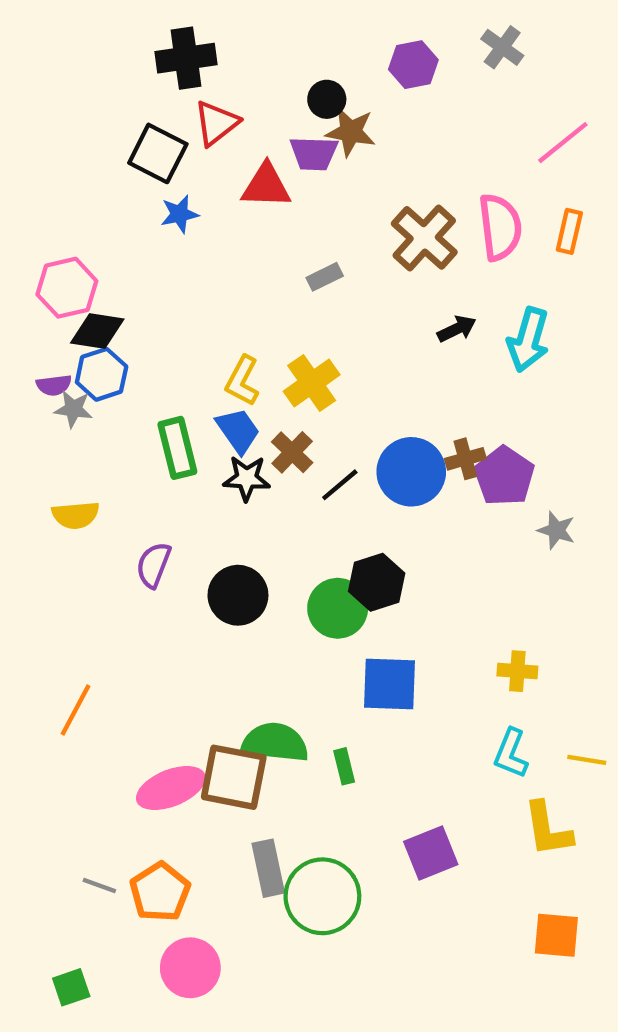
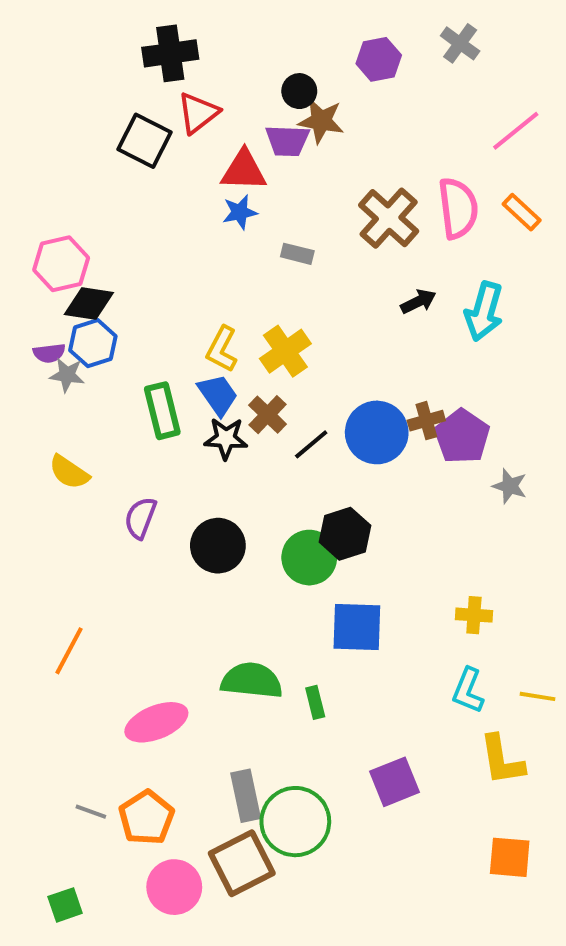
blue star: (180, 214) -> (240, 212), moved
orange rectangle: (569, 231) -> (522, 212), turned -60
gray rectangle: (325, 277) -> (297, 254), turned 40
yellow semicircle: (76, 515) -> (69, 472), turned 39
brown square: (234, 777) -> (242, 863), moved, turned -38

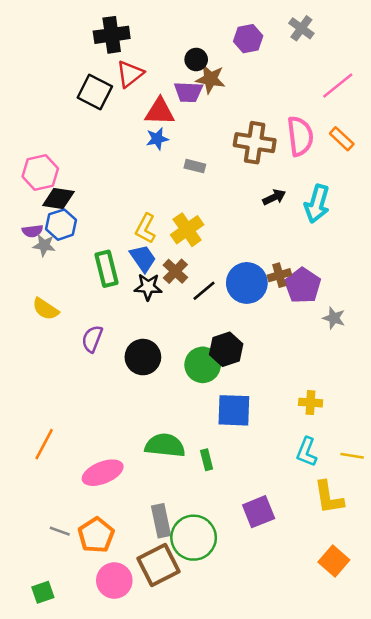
brown cross: (389, 218) -> (255, 143), turned -33
orange line: (69, 651) -> (44, 444), moved
orange square: (510, 857) -> (334, 561), turned 36

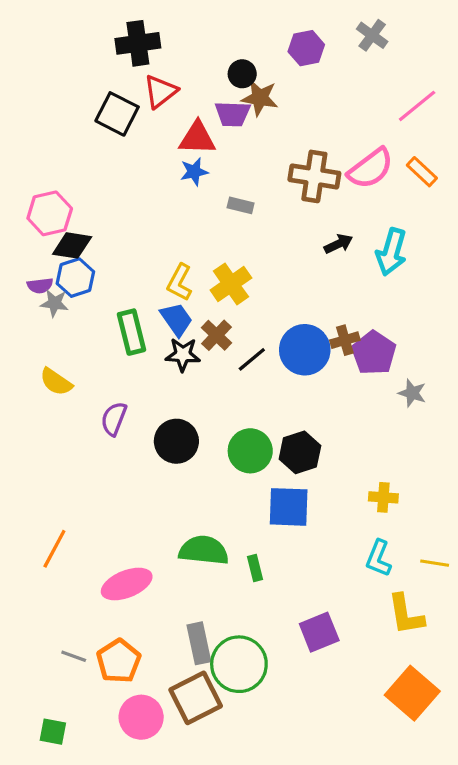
pink semicircle: (300, 136) -> (371, 168), turned 60
black hexagon: (226, 349) -> (300, 452), moved
orange square: (334, 561) -> (412, 693), size x1.4
green square: (43, 592) -> (53, 732), turned 30

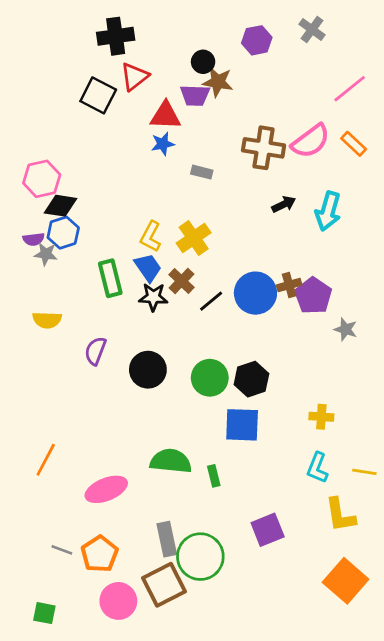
yellow semicircle: (56, 382) -> (47, 320), turned -32

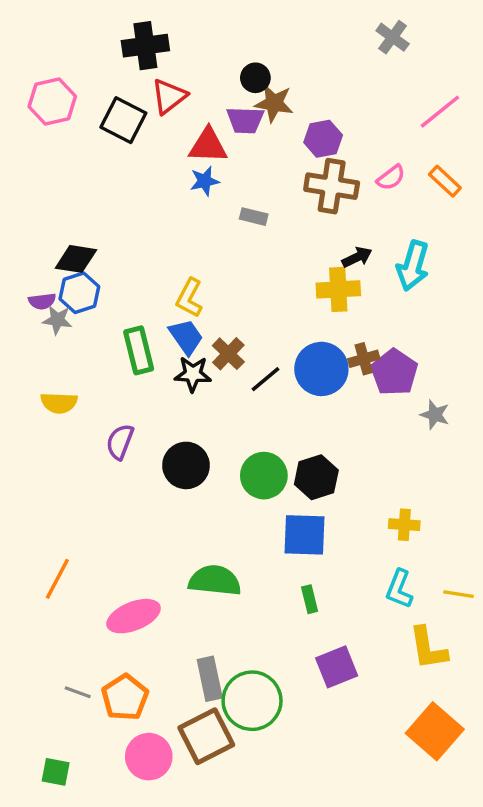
purple hexagon: (257, 40) -> (323, 139), moved
pink semicircle: (311, 141) -> (391, 178), size x0.6
pink hexagon: (42, 179) -> (52, 101), moved
yellow cross: (194, 238) -> (338, 289), moved, turned 32
green rectangle: (214, 476) -> (310, 599), moved

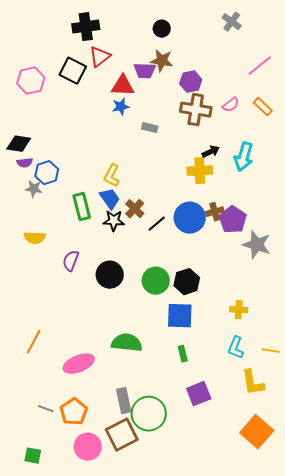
black circle: (255, 78) -> (162, 29), moved
pink hexagon: (52, 101) -> (31, 81), moved
black diamond: (76, 259) -> (19, 144), moved
purple semicircle: (42, 301) -> (25, 163), moved
gray star: (435, 415) -> (257, 245), size x1.6

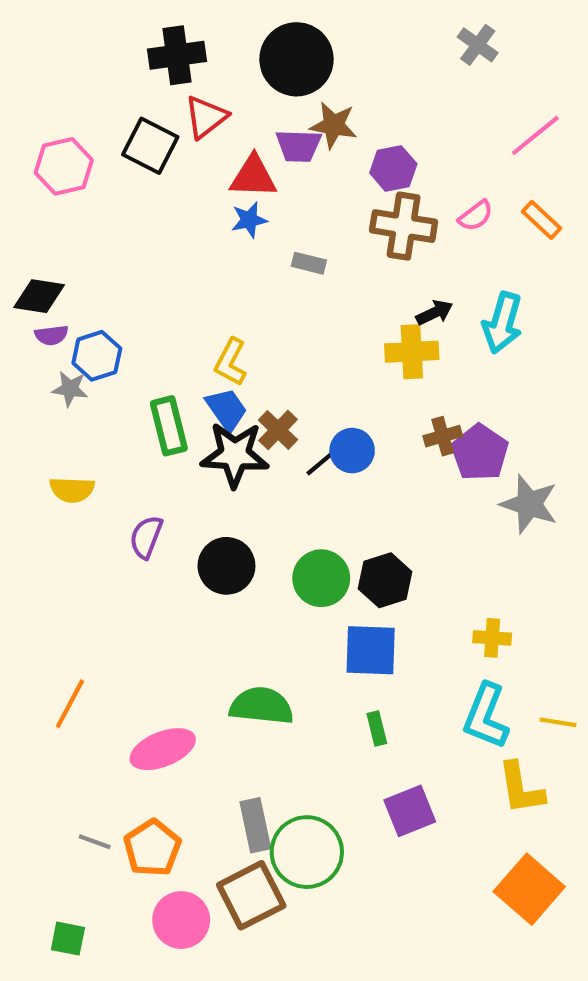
black circle: (162, 29) -> (296, 59), moved, size x2.0
blue circle: (190, 218) -> (352, 451), moved, size x0.7
black star: (114, 221) -> (235, 455), size x1.5
cyan L-shape: (236, 348) -> (486, 716), size x1.4

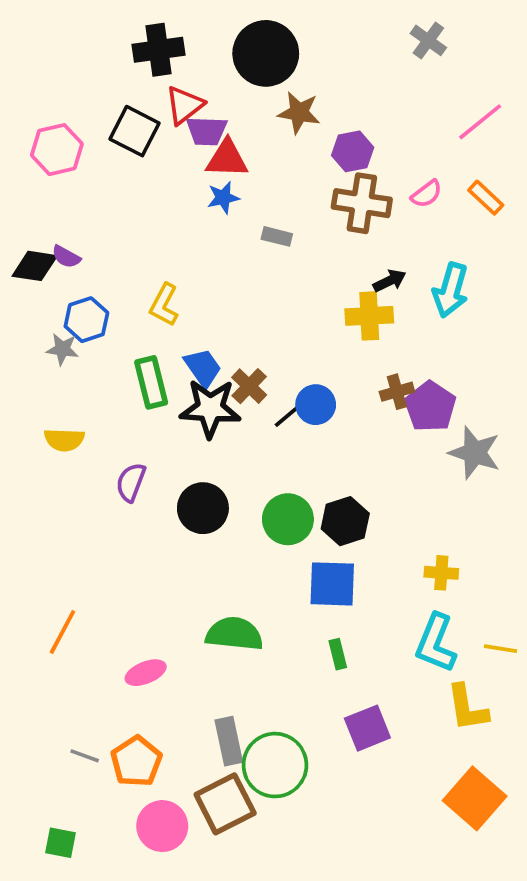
purple trapezoid: (299, 146) -> (207, 131), moved
purple semicircle: (51, 335) -> (66, 257), moved, turned 36
yellow L-shape: (231, 362) -> (164, 305), moved
pink ellipse: (163, 749) -> (146, 673), size x0.7

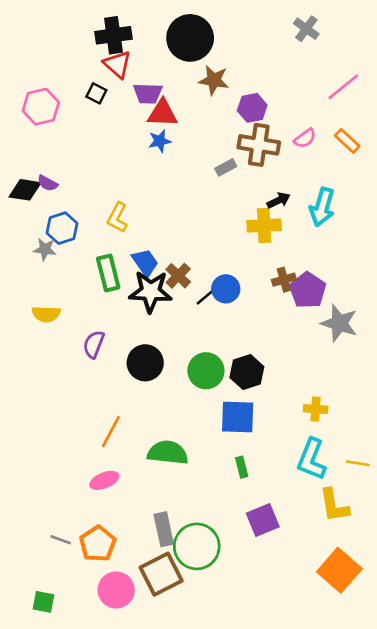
red triangle: (184, 105) -> (117, 64), moved, turned -40
black square: (135, 131) -> (96, 93), size x0.6
gray rectangle: (277, 236) -> (226, 167), moved, turned -42
orange line: (62, 632) -> (111, 432), moved

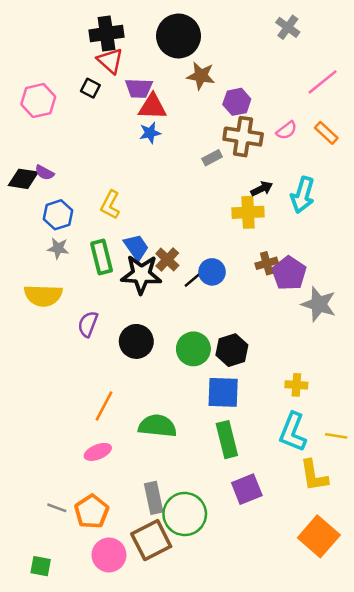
gray star: (45, 249) -> (58, 248), moved
yellow semicircle: (46, 314) -> (43, 295), size x1.4
green rectangle: (242, 467) -> (227, 440), size x1.8

